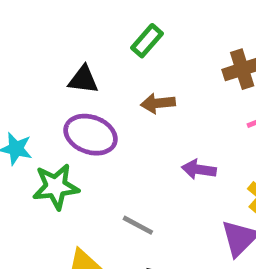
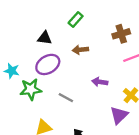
purple ellipse: (91, 135) -> (48, 64), turned -50
gray line: (138, 225) -> (66, 98), moved

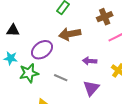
black triangle: (45, 38) -> (13, 30), moved
brown arrow: (80, 50) -> (70, 34), size x1.5
purple triangle: (119, 115) -> (91, 88), moved

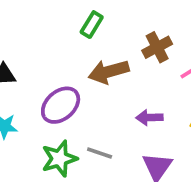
brown cross: (105, 17) -> (157, 47), moved
green star: (29, 73) -> (59, 159), moved

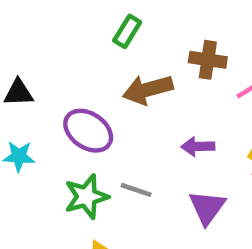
brown cross: (157, 47) -> (208, 60), turned 36
purple ellipse: (61, 105) -> (88, 131), turned 75

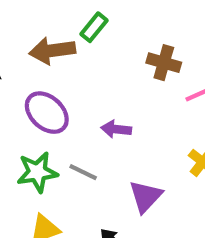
brown arrow: (148, 90) -> (52, 51), moved
purple arrow: (198, 146) -> (116, 129), moved

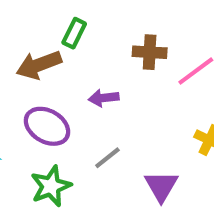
purple arrow: (116, 129) -> (104, 98), moved
gray line: (83, 172) -> (107, 158), moved, turned -52

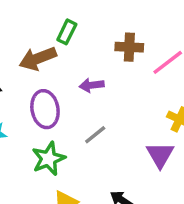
purple ellipse: (47, 126) -> (45, 109), turned 51
purple triangle: (161, 186) -> (160, 155), moved

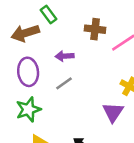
green rectangle: (67, 32) -> (48, 14), turned -66
gray line: (95, 135) -> (64, 83), moved

